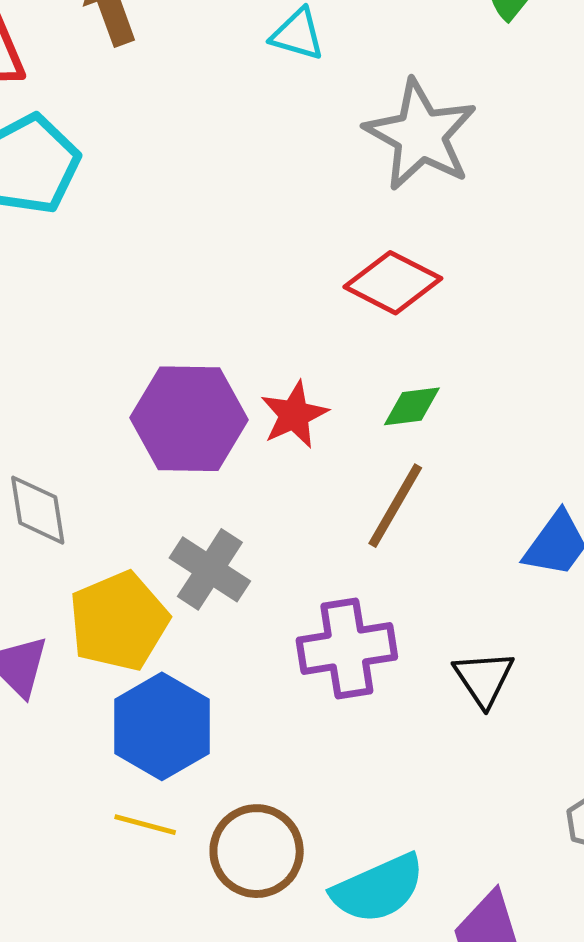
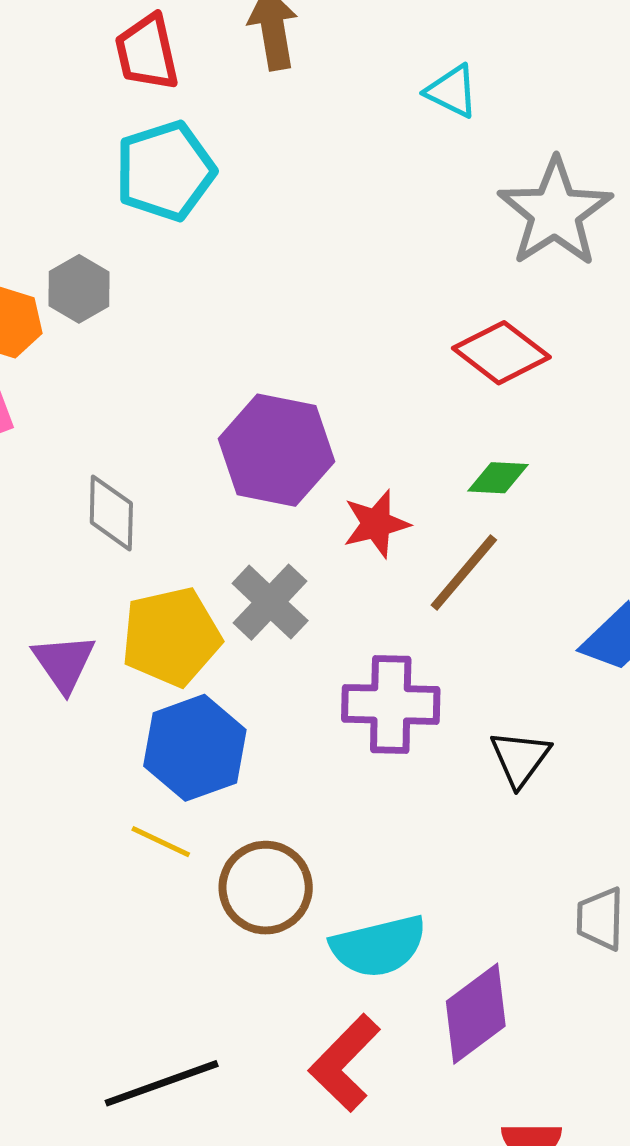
red star: (294, 415) -> (376, 524), moved

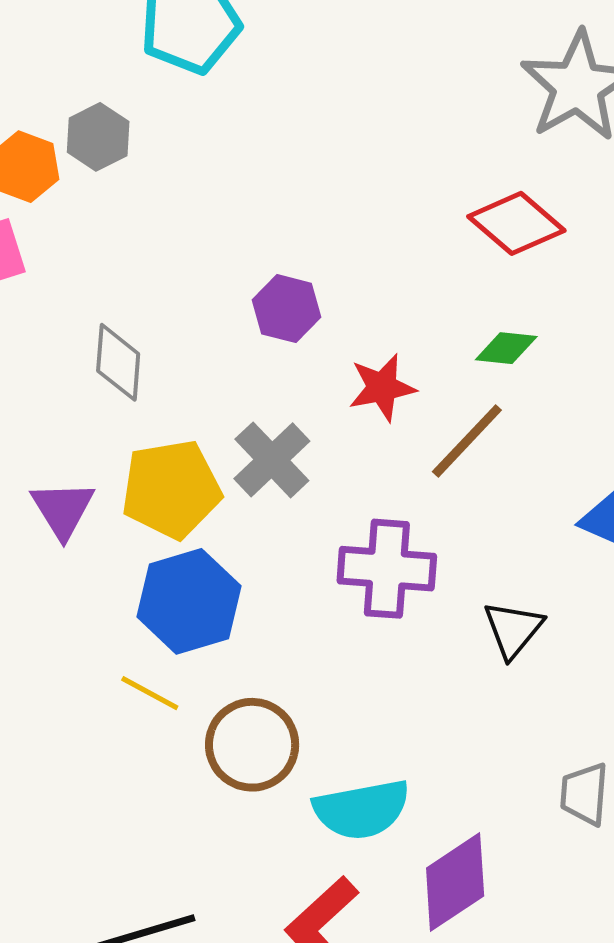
purple hexagon: (276, 450) -> (287, 309), size x0.6

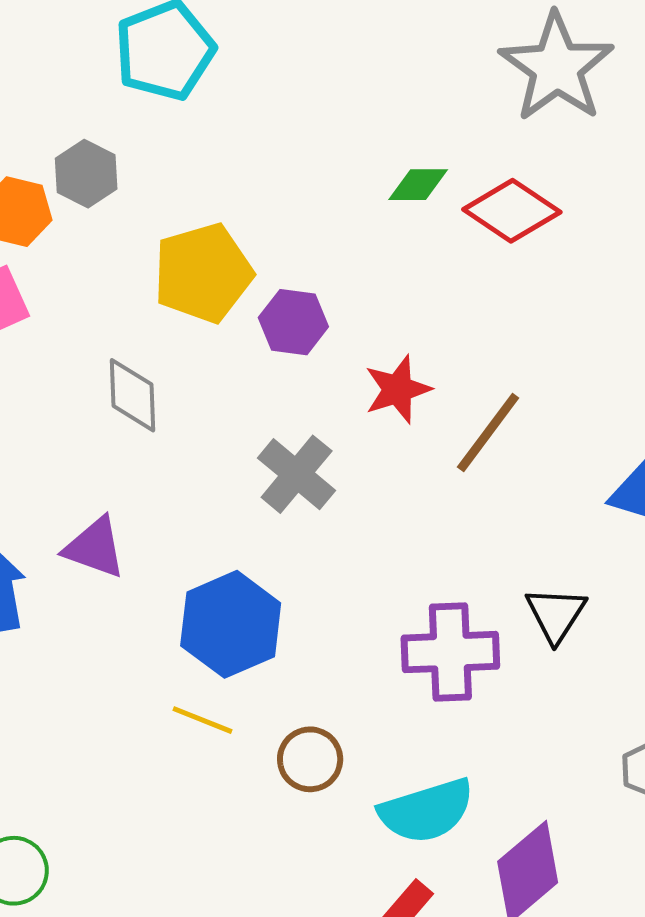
green diamond: (506, 348) -> (418, 185), moved
yellow pentagon: (171, 489) -> (203, 273), moved
purple triangle: (63, 509) -> (95, 548), turned -32
purple cross: (387, 569) -> (450, 652), moved
brown circle: (252, 745) -> (310, 759), size x0.7

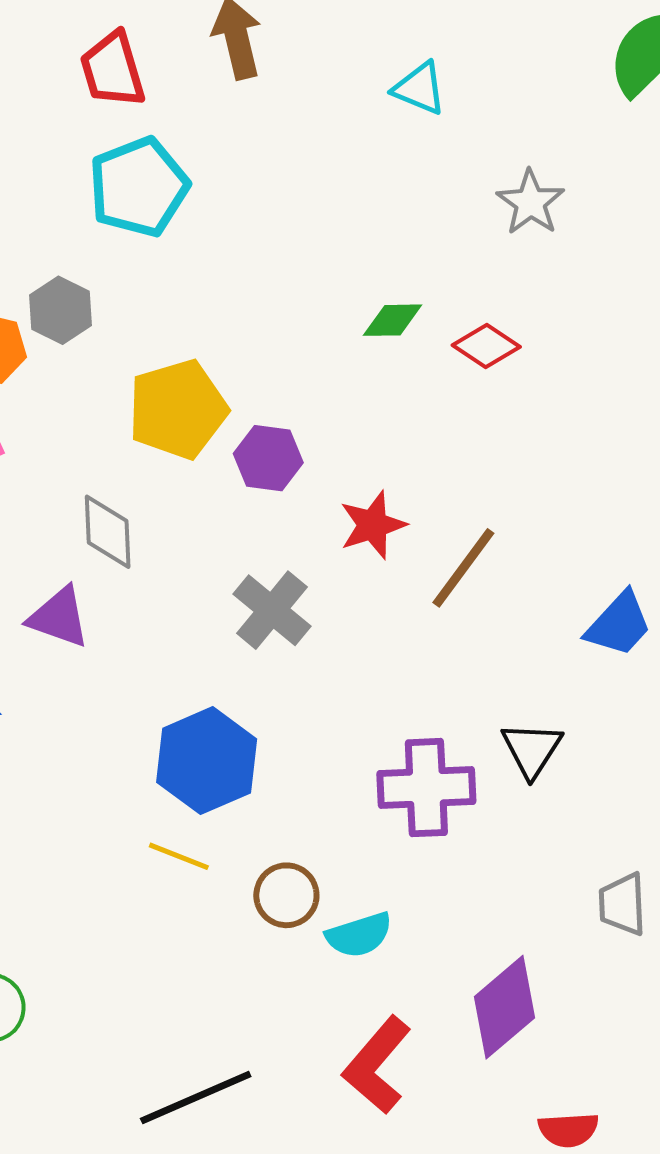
gray star: (557, 67) -> (530, 202), size x0.6
red diamond: (512, 211) -> (486, 346), size x0.7
purple triangle: (95, 548) -> (59, 617), moved
cyan semicircle: (426, 811) -> (359, 935), moved, size x0.7

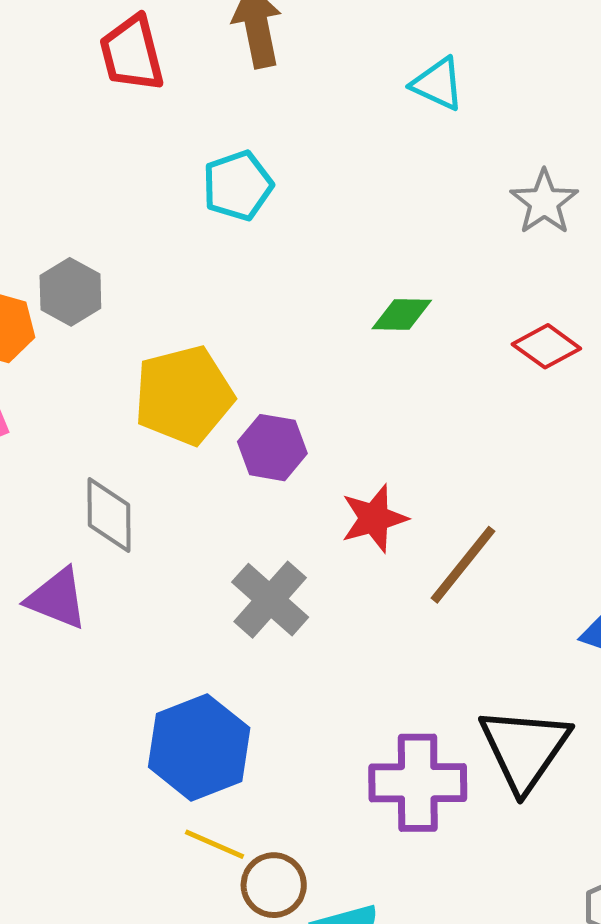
cyan pentagon: (139, 187) -> (238, 186), moved, size x0.7
red diamond: (486, 346) -> (546, 346), moved
black triangle: (532, 749) -> (524, 749), size x1.5
yellow line: (179, 856) -> (215, 844), moved

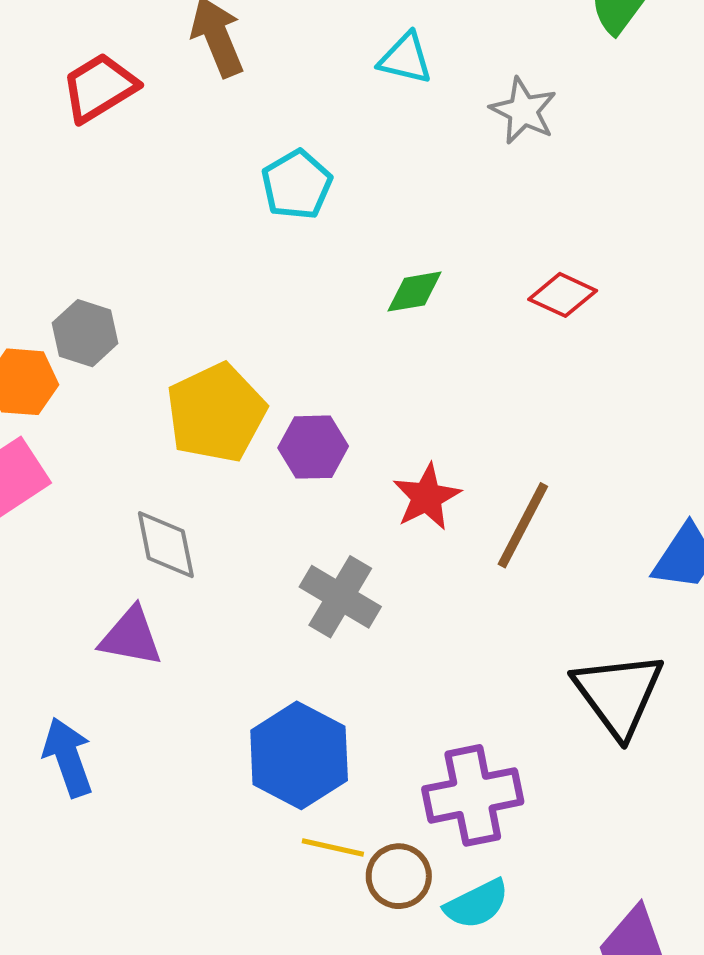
red trapezoid: (132, 53) -> (99, 87), turned 84
cyan pentagon: (238, 186) -> (297, 185), moved
gray star: (544, 202) -> (523, 111), moved
purple cross: (418, 783) -> (473, 795), moved

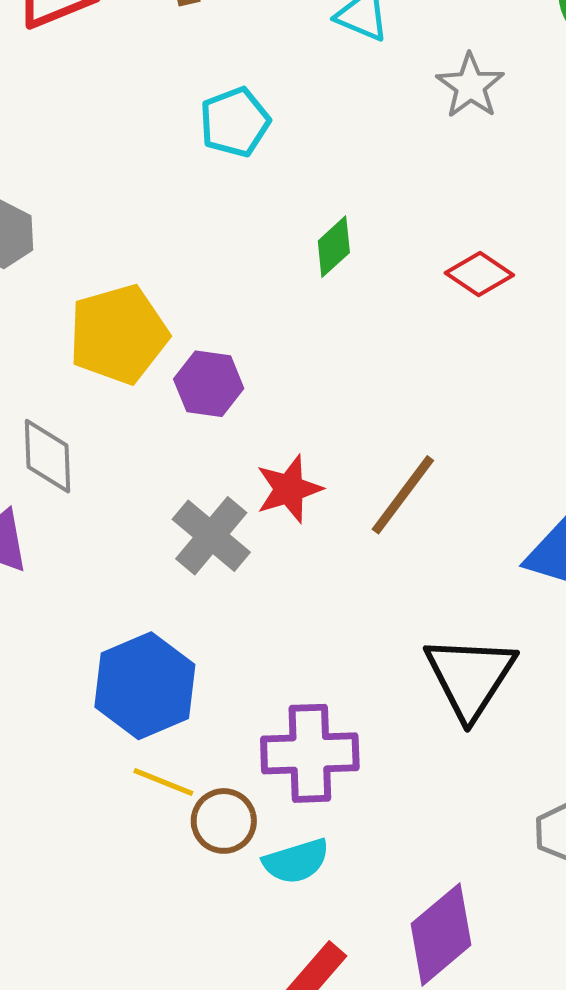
green diamond: (415, 292) -> (334, 247), turned -42
red star: (427, 497) -> (289, 489), moved

